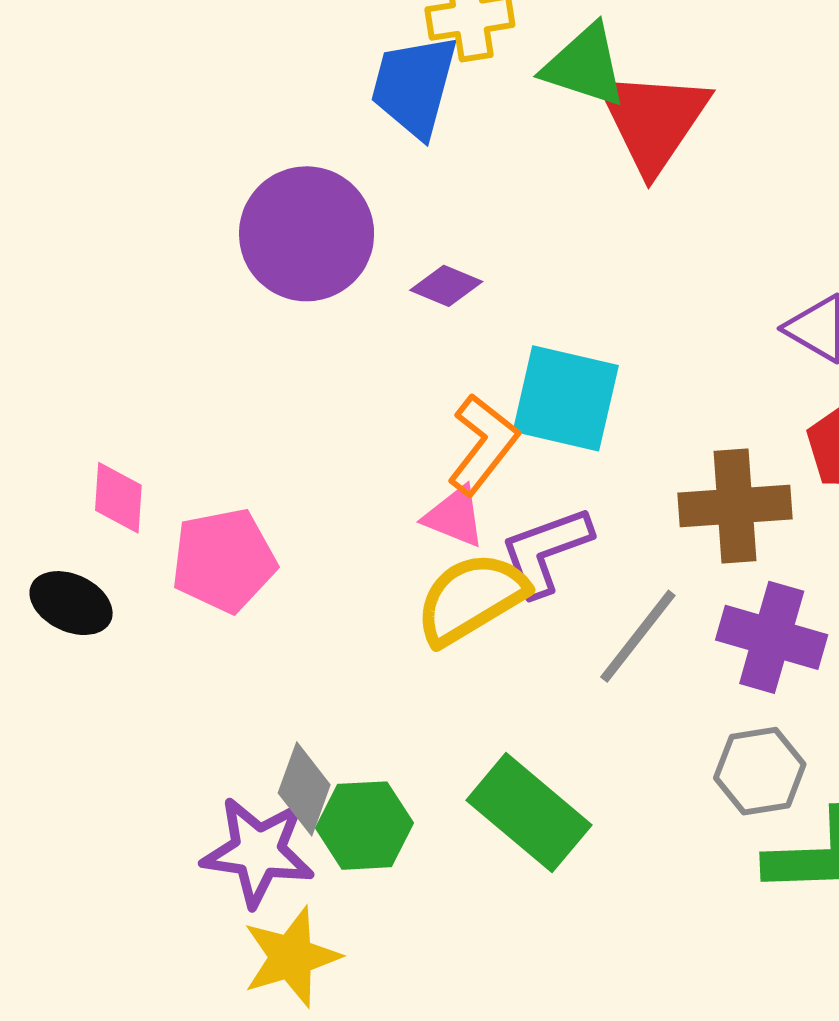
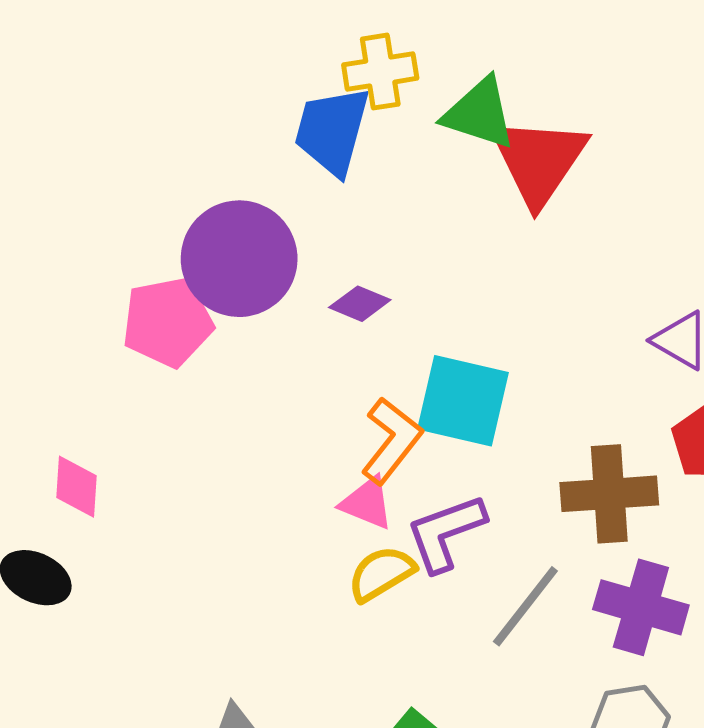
pink pentagon: (224, 560) -> (168, 322), moved
yellow semicircle: (471, 598) -> (381, 574), size x0.7

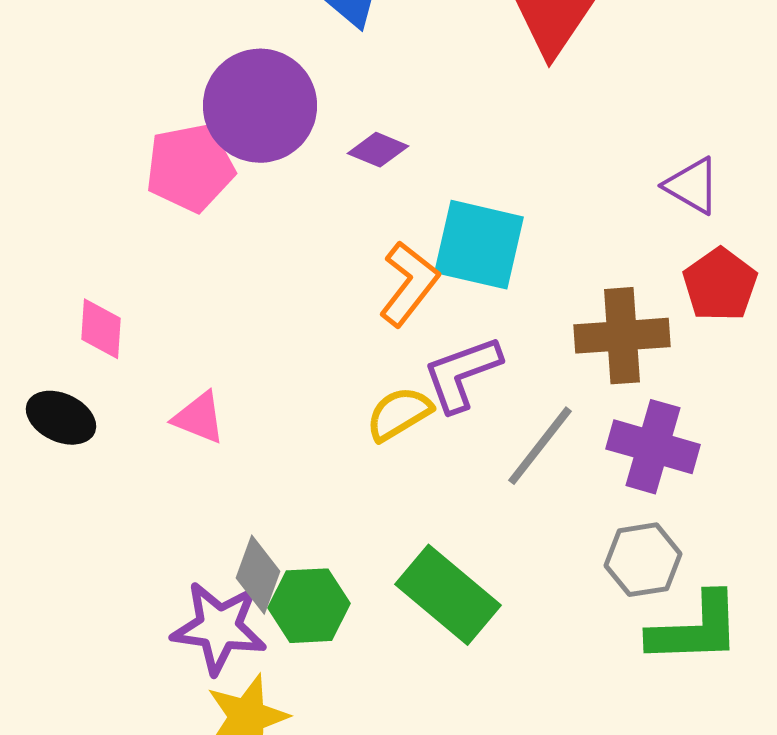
pink triangle: (367, 503) -> (199, 418), moved

